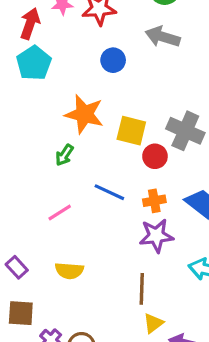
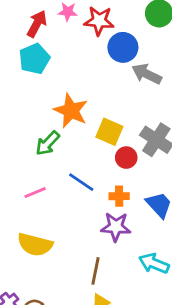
gray arrow: (163, 37) -> (147, 74), moved
blue circle: (113, 60) -> (123, 47), moved, size x1.4
green arrow: (64, 155) -> (48, 143), size x1.4
yellow semicircle: (69, 271) -> (35, 245), size x1.4

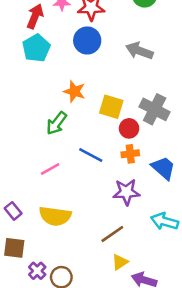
blue circle: (123, 47) -> (87, 40), moved
orange star: (71, 111) -> (74, 91), size x0.7
orange cross: (119, 196) -> (130, 154), moved
brown line: (95, 271) -> (112, 234), turned 50

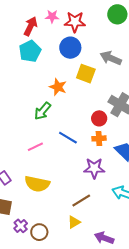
yellow square: (111, 107) -> (86, 74), moved
yellow triangle: (120, 262) -> (74, 222), moved

